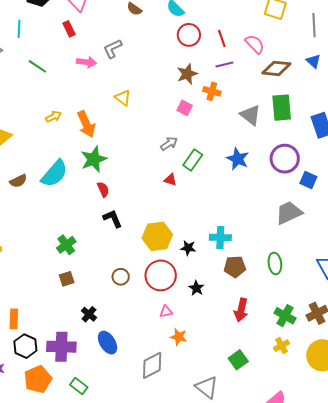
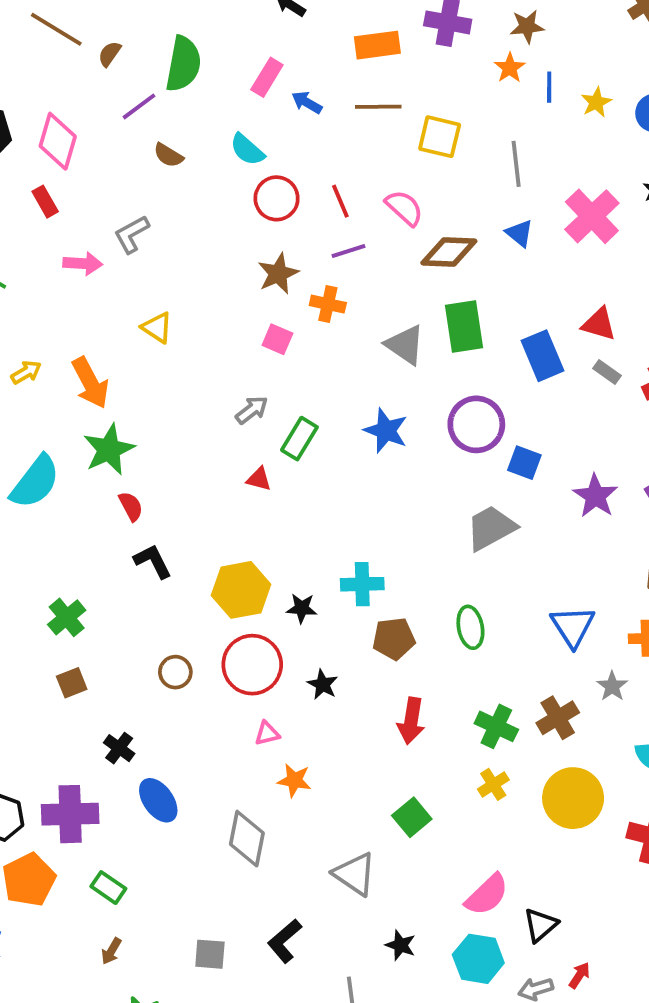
gray diamond: (152, 365) -> (247, 839), turned -48

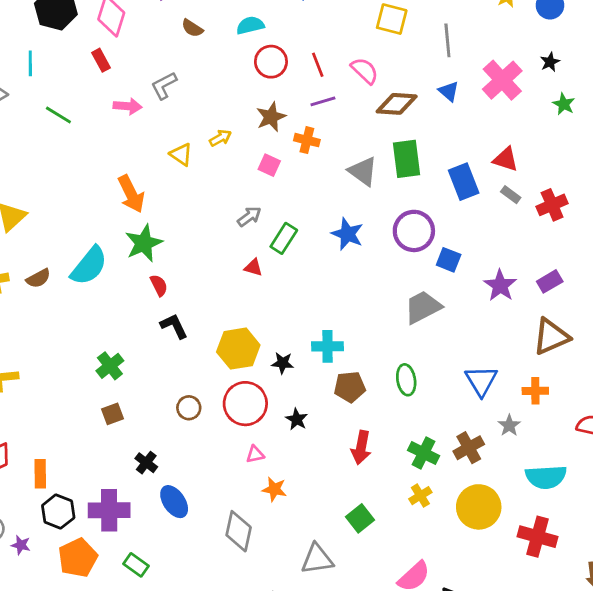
cyan semicircle: (247, 150) -> (250, 25), turned 124
yellow arrow: (26, 372) -> (220, 138), moved
gray triangle: (355, 874) -> (317, 559), turned -44

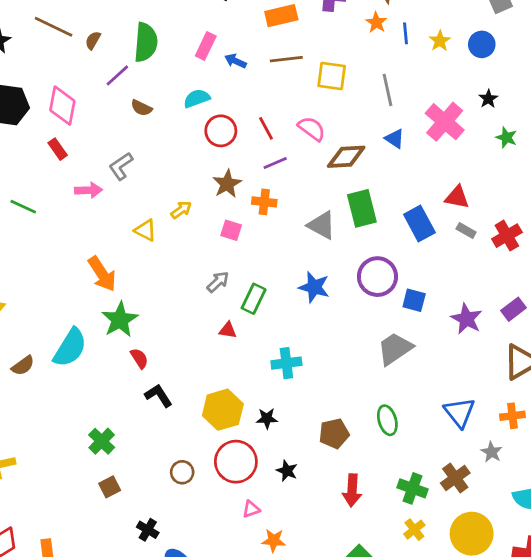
cyan cross: (327, 346) -> (286, 363), moved

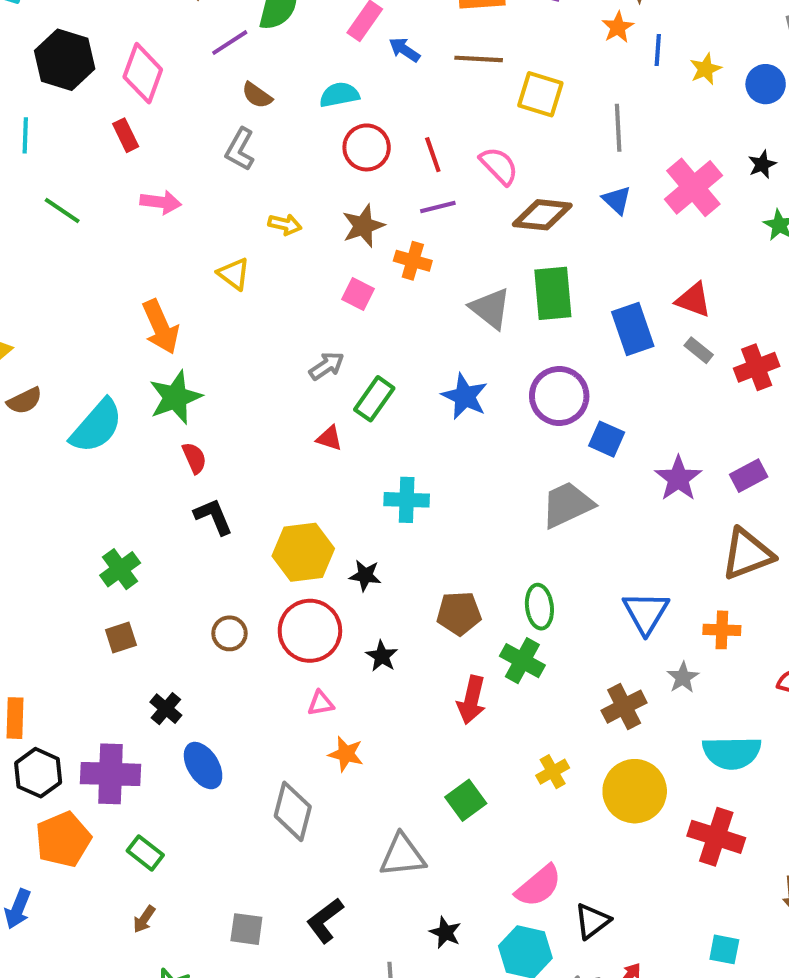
gray L-shape: (121, 166) -> (240, 149), moved, turned -36
yellow arrow: (181, 210) -> (285, 224), moved, turned 40
brown semicircle: (23, 366) -> (25, 401), moved
green cross: (413, 488) -> (522, 661), moved

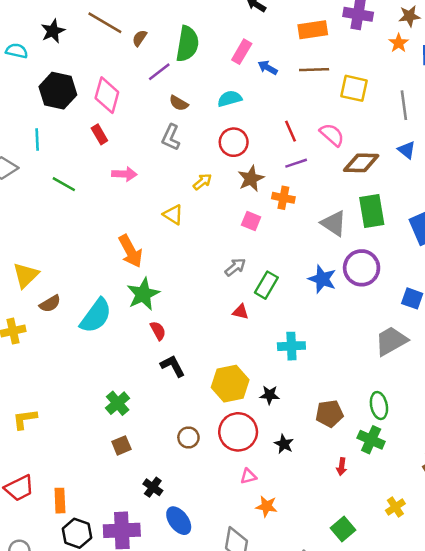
red circle: (367, 147) -> (234, 142), moved
yellow arrow: (285, 224) -> (202, 182), turned -48
purple circle: (559, 396) -> (362, 268), moved
red arrow: (471, 700) -> (342, 467), size x0.6

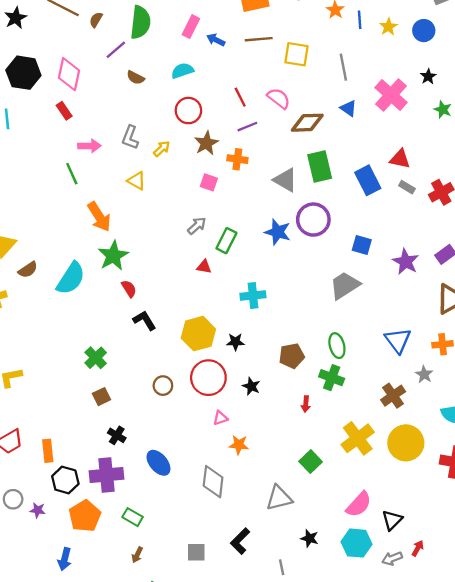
gray L-shape: (171, 137) -> (130, 137), moved
green line: (64, 184) -> (72, 174), moved, turned 40
black cross: (153, 487) -> (117, 435), moved
yellow cross: (395, 507) -> (358, 438), size x1.8

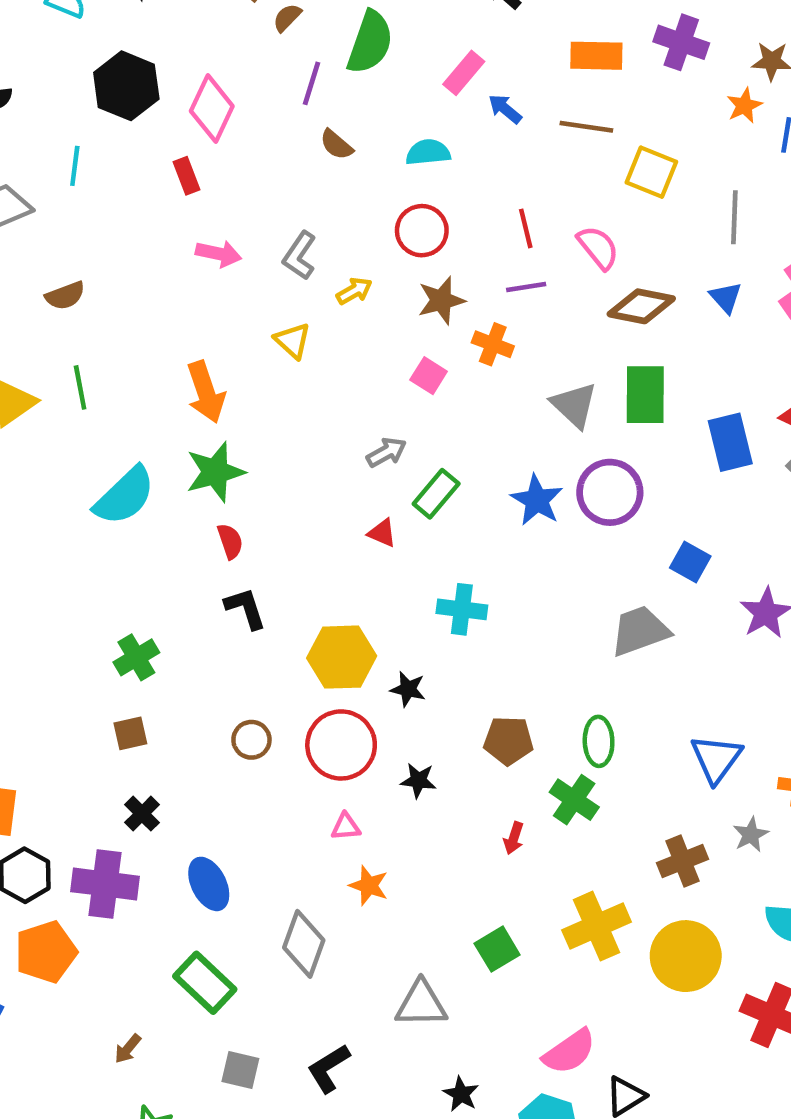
purple line: (116, 50) -> (312, 83), turned -45
green line: (72, 174) -> (80, 387), moved
brown semicircle: (28, 270) -> (65, 296), moved
black star: (251, 386) -> (418, 780), turned -30
green rectangle: (133, 517) -> (205, 983), moved, size x1.5

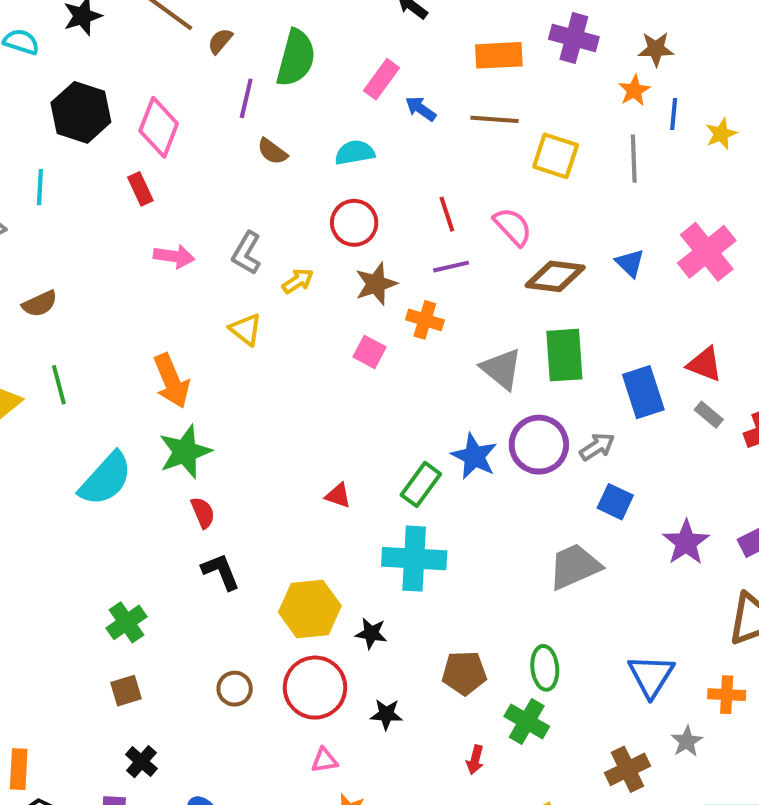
gray line: (734, 217) -> (634, 159), moved
gray arrow: (386, 452) -> (597, 447), moved
green rectangle: (436, 494) -> (421, 484), moved
cyan cross: (462, 609) -> (414, 559), size x1.4

